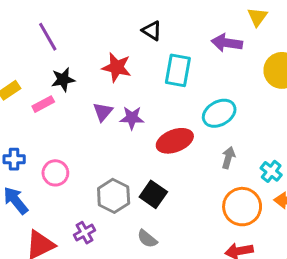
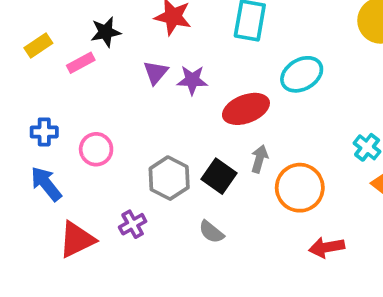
gray arrow: (228, 158) -> (259, 159), moved
orange circle: (242, 207) -> (300, 188), moved

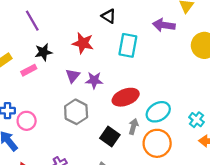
cyan ellipse: (302, 74) -> (158, 112), moved
pink circle: (96, 149) -> (27, 121), moved
gray hexagon: (169, 178) -> (76, 112), moved

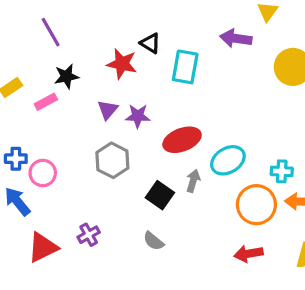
black triangle: (109, 16) -> (150, 43), moved
cyan cross: (196, 120) -> (282, 171), turned -35
orange circle: (157, 143) -> (256, 205), moved

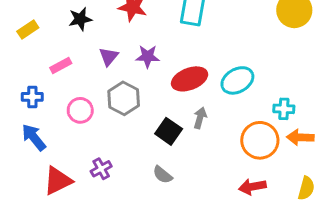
pink rectangle: (46, 102) -> (61, 65), moved
purple triangle: (108, 110) -> (109, 56), moved
cyan ellipse: (228, 160) -> (237, 80), moved
pink circle: (43, 173) -> (80, 110), moved

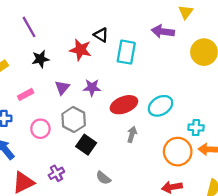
black square: (169, 131) -> (86, 145), moved

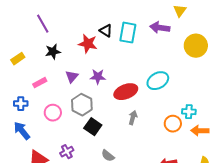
cyan rectangle: (126, 52) -> (128, 33), moved
cyan ellipse: (161, 106) -> (158, 81), moved
orange circle: (178, 152) -> (173, 124), moved, size x0.7

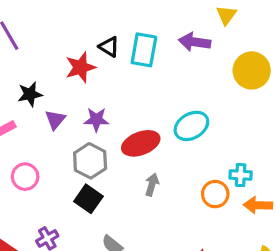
red star: (88, 44) -> (81, 67), turned -30
black star: (53, 52) -> (30, 94), moved
gray hexagon: (82, 105) -> (90, 161), moved

